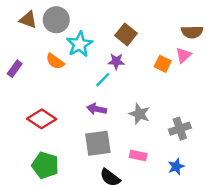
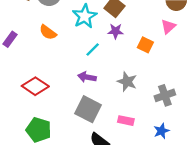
cyan star: (80, 44) -> (85, 16), moved
purple star: (116, 61) -> (116, 31), moved
orange square: (163, 64) -> (145, 45), moved
gray square: (98, 143) -> (88, 109), turned 35

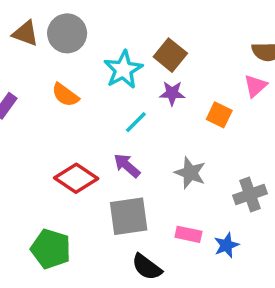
purple arrow: (87, 77) -> (127, 166), turned 30
red diamond: (35, 86) -> (76, 178), moved
gray square: (88, 109) -> (129, 216), turned -35
blue star: (161, 131) -> (226, 245), moved

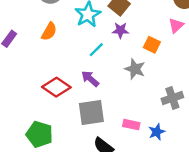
orange semicircle: (65, 95) -> (49, 32), turned -96
gray star: (190, 173) -> (135, 69), moved

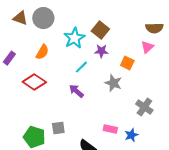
red diamond: (56, 87) -> (34, 82), moved
gray cross: (172, 98) -> (144, 107), turned -36
gray square: (91, 112) -> (58, 128), moved, size x0.6

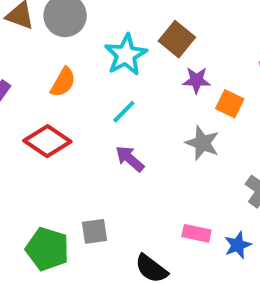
purple star: (101, 51) -> (196, 80), moved
cyan line: (81, 67) -> (124, 112), moved

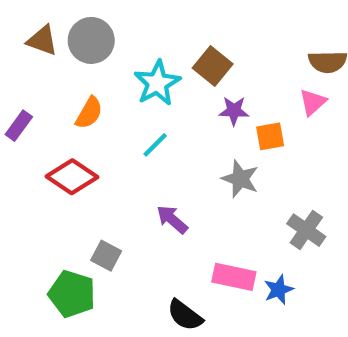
orange square: (230, 104) -> (270, 136), turned -36
purple arrow: (130, 159) -> (172, 219), moved
gray square: (94, 231) -> (106, 256), moved, turned 36
pink rectangle: (196, 233) -> (234, 277), size x1.4

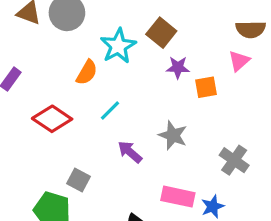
orange semicircle: (89, 113) -> (87, 72), moved
cyan line: (155, 145) -> (110, 110), moved
gray star: (240, 179) -> (173, 135), moved

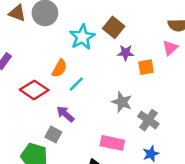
orange semicircle: (87, 72) -> (59, 68), moved
purple arrow: (130, 152) -> (65, 114), moved
gray cross: (234, 160) -> (148, 120), moved
pink rectangle: (178, 197) -> (112, 143), moved

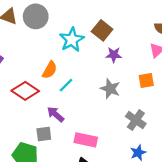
orange square: (146, 67) -> (146, 80), moved
gray star: (122, 102) -> (110, 89), moved
gray square: (53, 135) -> (44, 134), turned -35
pink rectangle: (112, 143) -> (86, 140), moved

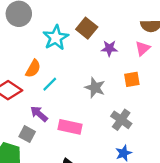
purple star: (114, 55) -> (109, 48), moved
gray square: (44, 134) -> (27, 134), turned 35
pink rectangle: (86, 140) -> (70, 127), moved

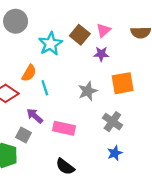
pink triangle: (143, 48) -> (103, 30), moved
orange square: (132, 79) -> (123, 83), size x1.5
cyan line: (50, 84) -> (45, 88), turned -63
gray star: (95, 88) -> (88, 91), turned 30

